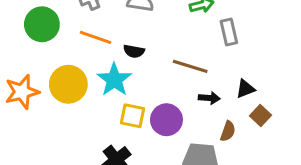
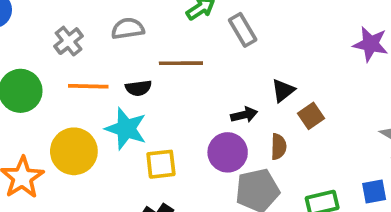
brown line: (190, 66) -> (181, 63), moved
brown square: (261, 115) -> (311, 116), turned 30
purple circle: (166, 120) -> (228, 152), moved

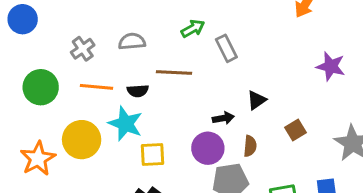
brown square: (311, 116) -> (296, 130), moved

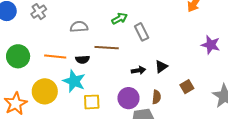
gray cross: (83, 49) -> (39, 12), moved
black arrow: (223, 118) -> (138, 70), moved

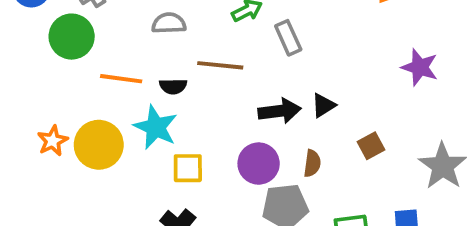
green circle: (18, 56) -> (72, 37), moved
black arrow: (138, 70) -> (280, 111), size x1.5
orange star: (16, 104) -> (53, 141), moved, size x0.7

